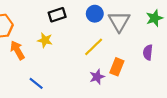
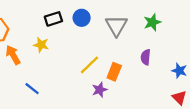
blue circle: (95, 14) -> (82, 18), moved
yellow line: (94, 47) -> (89, 65), moved
purple star: (97, 77) -> (100, 90), moved

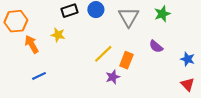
purple semicircle: (146, 57) -> (156, 46), turned -56
blue line: (32, 89) -> (39, 76), moved, turned -64

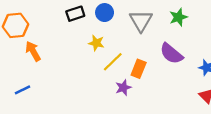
yellow star: (58, 35) -> (96, 43), moved
purple semicircle: (156, 46) -> (171, 54), size x1.5
blue line: (39, 76) -> (23, 90), moved

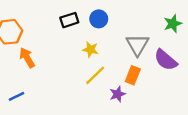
gray triangle: (141, 21) -> (137, 45), moved
yellow line: (113, 62) -> (95, 75), moved

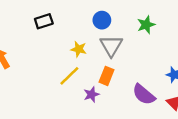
blue circle: (99, 19) -> (102, 20), moved
yellow star: (90, 49) -> (79, 49), moved
purple semicircle: (166, 60) -> (144, 94), moved

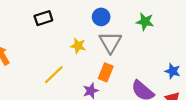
green star: (146, 25) -> (145, 22), turned 30
yellow line: (69, 76) -> (54, 75), moved

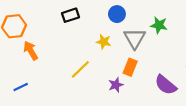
blue circle: (101, 17) -> (117, 14), moved
green star: (145, 22) -> (159, 25), moved

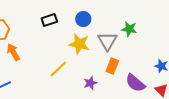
blue circle: (117, 14) -> (83, 19), moved
yellow star: (104, 42) -> (79, 44), size x1.5
orange rectangle: (130, 67) -> (112, 66), moved

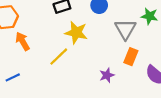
yellow star: (79, 44) -> (76, 33), moved
yellow line: (58, 69) -> (59, 57), moved

